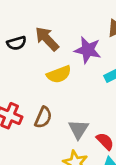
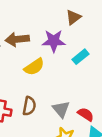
brown arrow: (47, 39) -> (17, 39), turned -40

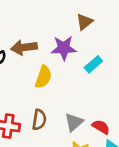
yellow semicircle: (34, 67) -> (43, 77), turned -35
gray triangle: (61, 109) -> (74, 122), turned 30

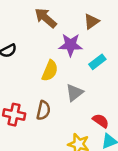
brown arrow: (24, 47) -> (46, 18), moved, turned 45
gray triangle: (74, 122) -> (74, 93), moved

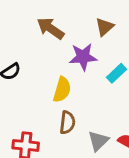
gray triangle: (74, 93) -> (98, 141), moved
brown semicircle: (43, 110) -> (67, 122), moved

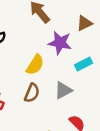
gray triangle: (98, 141) -> (63, 90), moved

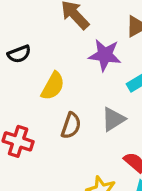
yellow semicircle: (35, 65) -> (53, 86), moved

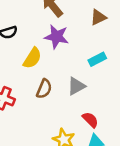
purple star: (105, 55) -> (57, 37), moved

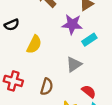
purple star: (57, 37) -> (72, 24), moved
brown semicircle: (44, 89) -> (47, 87), moved

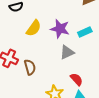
purple star: (72, 24) -> (60, 29), moved
brown semicircle: (47, 87) -> (30, 67), moved, turned -42

